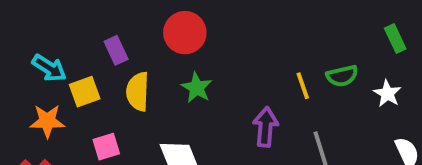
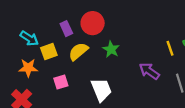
red circle: (185, 33) -> (93, 23), moved
yellow semicircle: (138, 92) -> (78, 51), turned 48
purple arrow: (265, 127) -> (149, 71), turned -60

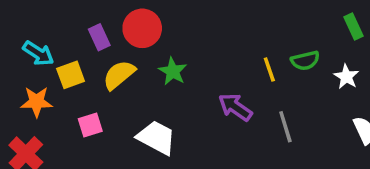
white trapezoid: (101, 90) -> (157, 138), turned -40

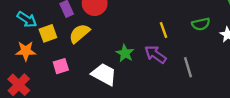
yellow line: (269, 69) -> (163, 30), moved
green star: (173, 71) -> (125, 53), moved

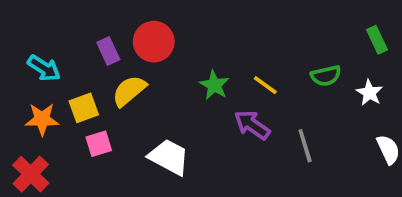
yellow line: (163, 30) -> (265, 85), turned -35
yellow square: (48, 33) -> (84, 108), moved
green star: (125, 53) -> (214, 85), moved

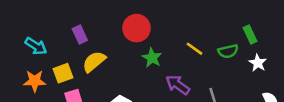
green rectangle: (377, 40) -> (250, 35), moved
red circle: (154, 42) -> (137, 28), moved
yellow line: (265, 85) -> (195, 49), moved

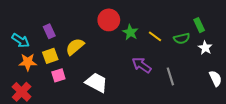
purple rectangle: (80, 35) -> (49, 31), moved
cyan arrow: (36, 46) -> (21, 40), moved
green star: (152, 58) -> (130, 32), moved

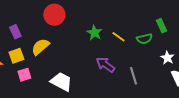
red circle: (109, 20) -> (54, 15), moved
white star: (205, 48) -> (167, 58), moved

